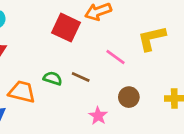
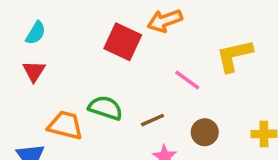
brown line: (81, 77) -> (152, 120), moved, turned -48
green semicircle: (53, 78) -> (105, 108), size x1.4

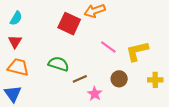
yellow L-shape: (234, 56) -> (137, 51), moved
brown line: (152, 120) -> (80, 79), moved
orange trapezoid: (65, 125) -> (18, 67), moved

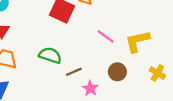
yellow cross: (155, 80) -> (157, 73), turned 32

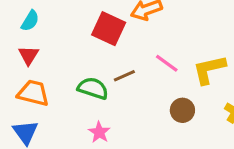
brown line: (74, 72) -> (124, 76), moved
pink star: (90, 88) -> (99, 132), moved

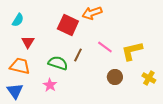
red triangle: (29, 55) -> (28, 42), moved
brown line: (124, 76) -> (78, 55), turned -40
pink star: (99, 132) -> (50, 85), moved

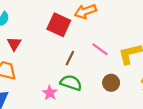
green semicircle: (58, 63) -> (71, 83), moved
pink star: (50, 85) -> (50, 93), moved

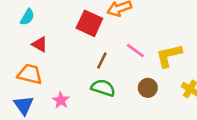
red triangle: (14, 44) -> (40, 44), turned -32
pink star: (50, 93) -> (61, 100), moved

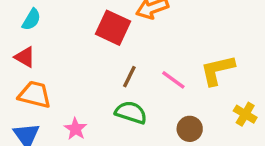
red triangle: (40, 44) -> (25, 57), moved
pink line: (135, 51) -> (173, 80), moved
brown circle: (148, 88) -> (190, 129), moved

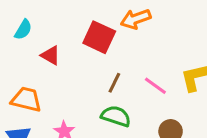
red triangle: (25, 57) -> (51, 55), moved

